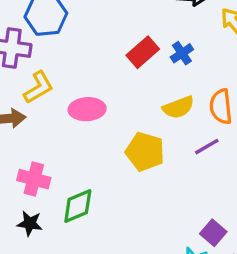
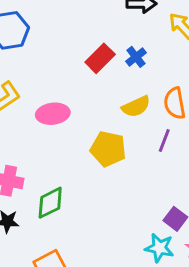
purple line: (207, 147) -> (164, 141), turned -35

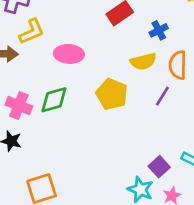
blue cross: (136, 57) -> (159, 30), moved
green diamond: (50, 203) -> (54, 100), moved

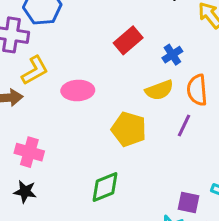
green diamond: (54, 100) -> (105, 187), moved
purple square: (159, 167) -> (189, 203), turned -30

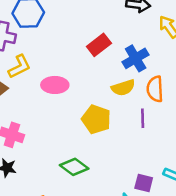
blue cross: (172, 55) -> (136, 58), size x1.5
purple line: (184, 126) -> (143, 118), turned -30
green diamond: (105, 187) -> (74, 167), turned 56

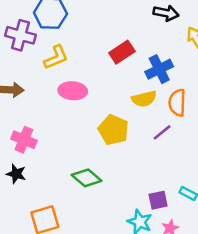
yellow L-shape: (20, 67) -> (56, 57), moved
purple line: (143, 118) -> (162, 132), turned 48
purple square: (144, 183) -> (158, 200), turned -30

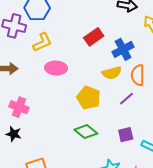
green diamond: (87, 178) -> (86, 132), moved
purple square: (158, 200) -> (126, 135), moved

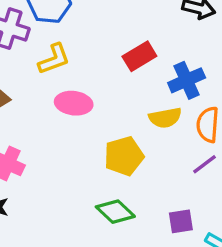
yellow pentagon: (89, 98) -> (124, 156), turned 30
purple line: (127, 99) -> (205, 164), moved

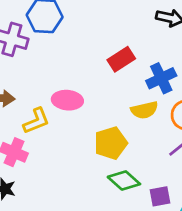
yellow L-shape: (54, 59) -> (36, 121), moved
green diamond: (115, 212) -> (124, 180), moved

